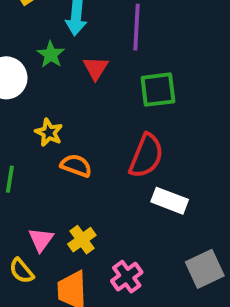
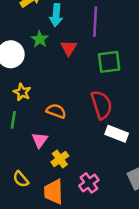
yellow star: (49, 132) -> (22, 92), moved
red semicircle: (146, 156) -> (102, 105), turned -40
pink triangle: (41, 240) -> (40, 140), moved

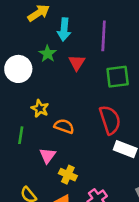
yellow star: (22, 92) -> (40, 108), moved
yellow cross: (60, 159) -> (68, 175), turned -30

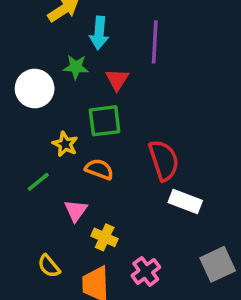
green star: (48, 54) -> (76, 67), turned -30
green square: (118, 77) -> (105, 121), moved
green line: (21, 135) -> (38, 182), turned 42

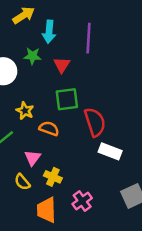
green square: (105, 121) -> (67, 99), moved
yellow semicircle: (49, 266) -> (22, 182), moved

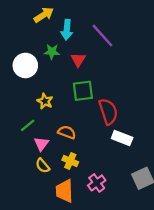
purple line: (88, 38) -> (102, 36), turned -45
orange semicircle: (49, 128) -> (67, 132), moved
pink triangle: (32, 158) -> (41, 144), moved

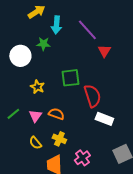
red triangle: (78, 60) -> (104, 51), moved
green line: (28, 125) -> (13, 114), moved
pink triangle: (41, 144) -> (35, 116), moved

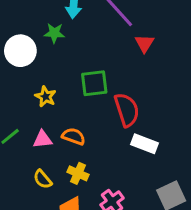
pink triangle: (35, 116) -> (43, 139), turned 48

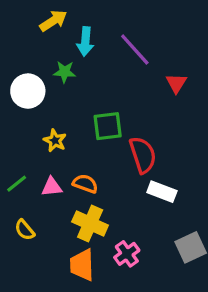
red triangle: (144, 43) -> (176, 83), moved
yellow cross: (78, 173) -> (90, 224), size x1.5
yellow semicircle: (43, 179) -> (25, 230), moved

